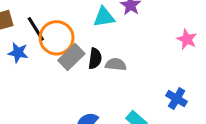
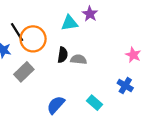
pink star: (187, 39) -> (133, 55), moved
gray rectangle: (71, 57) -> (24, 72), moved

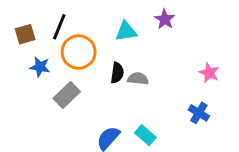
purple star: (90, 14) -> (165, 19), moved
black line: (17, 32) -> (59, 27), moved, turned 54
cyan rectangle: (94, 103) -> (145, 135), moved

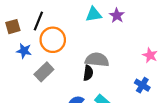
cyan triangle: (126, 31) -> (94, 14), moved
black semicircle: (117, 73) -> (88, 73), moved
gray semicircle: (138, 79) -> (97, 60), size x1.5

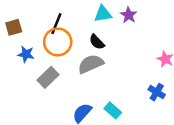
black line: (38, 21) -> (56, 24), moved
gray semicircle: (97, 60) -> (91, 64), moved, turned -30
black semicircle: (88, 73) -> (97, 42), moved, turned 128

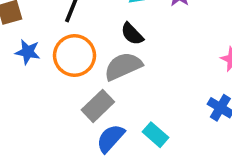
orange circle: (58, 42) -> (74, 56), moved
gray rectangle: (48, 77) -> (98, 106), moved

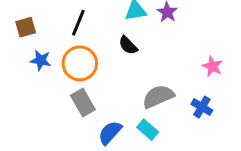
gray semicircle: (123, 66) -> (158, 97), moved
gray rectangle: (98, 106) -> (83, 103), moved, turned -76

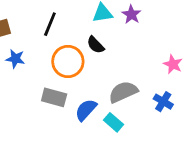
orange circle: (80, 63) -> (68, 61), moved
gray rectangle: (83, 103) -> (54, 97), turned -45
blue semicircle: (110, 133) -> (86, 110), moved

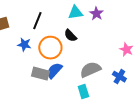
blue star: (15, 59) -> (24, 45), moved
blue semicircle: (86, 110) -> (54, 71), moved
cyan rectangle: (113, 122) -> (83, 92), turned 32

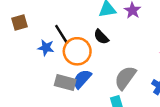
black line: (37, 21) -> (62, 34), moved, turned -54
gray semicircle: (90, 70) -> (125, 78), turned -30

